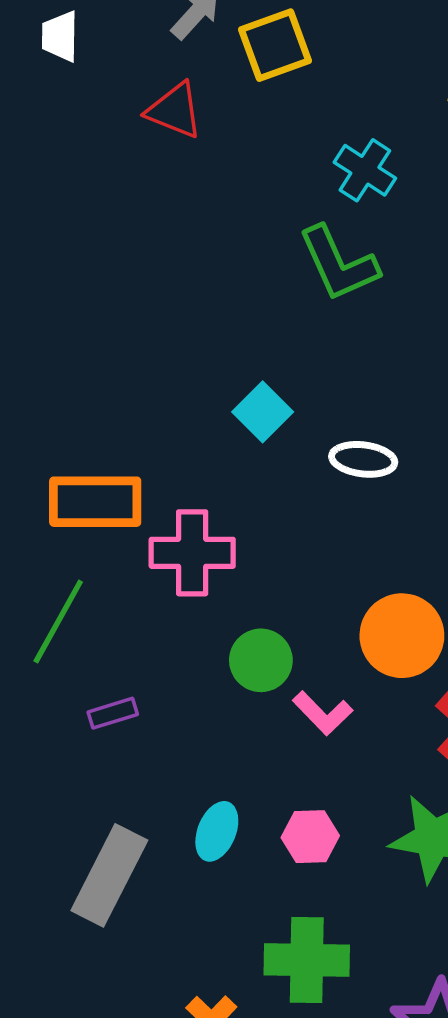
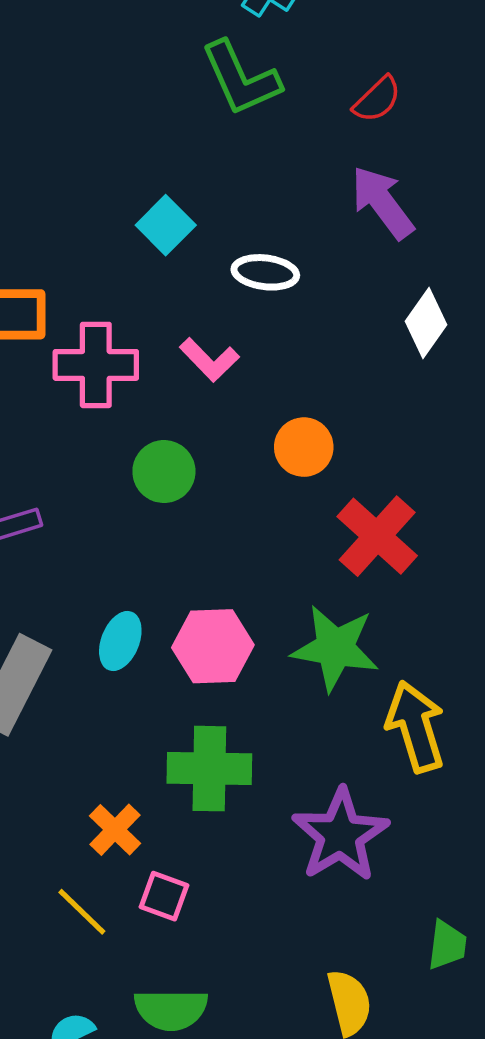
orange circle: (402, 636) -> (304, 447), size x0.7
pink L-shape: (323, 713) -> (209, 360), moved
pink hexagon: (310, 837) -> (213, 646), size x1.4

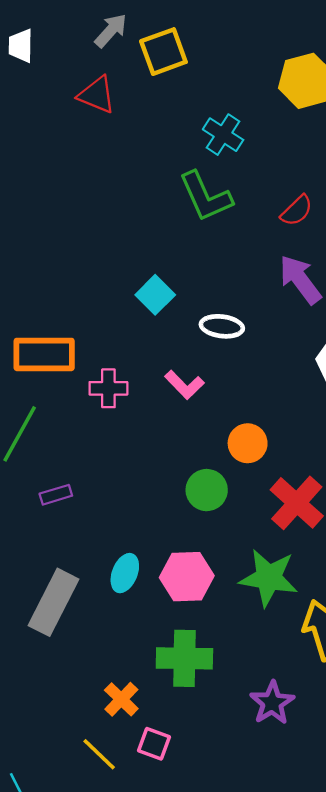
pink cross: (96, 365) -> (108, 388), size x0.7
green circle: (164, 472) -> (207, 490), moved
purple star: (340, 835) -> (272, 703), size x0.7

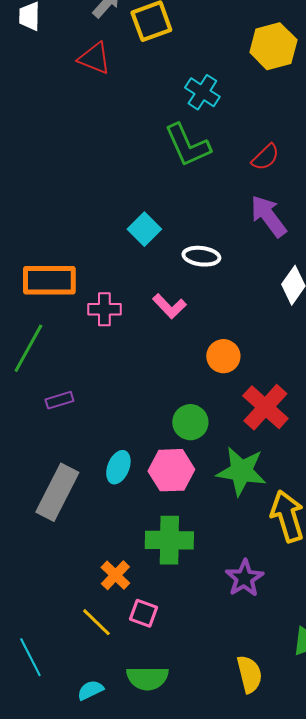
green circle: (207, 490) -> (190, 422), moved

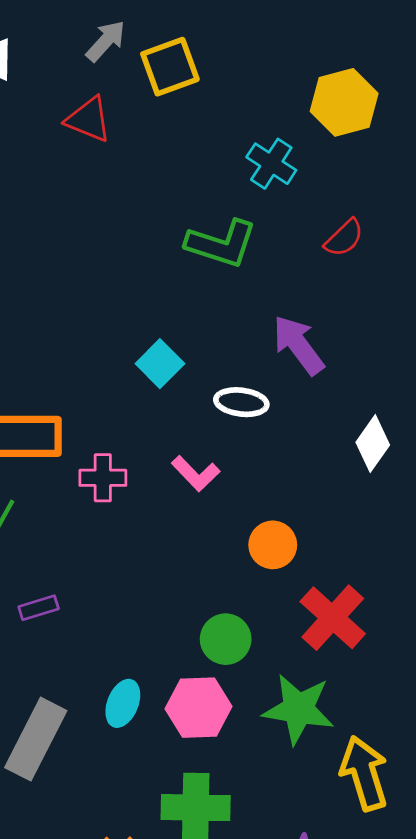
cyan cross: (202, 92) -> (271, 164), moved
green L-shape: (187, 145) -> (221, 244), turned -48
red semicircle: (265, 157) -> (344, 238), moved
purple arrow: (268, 216) -> (298, 345), moved

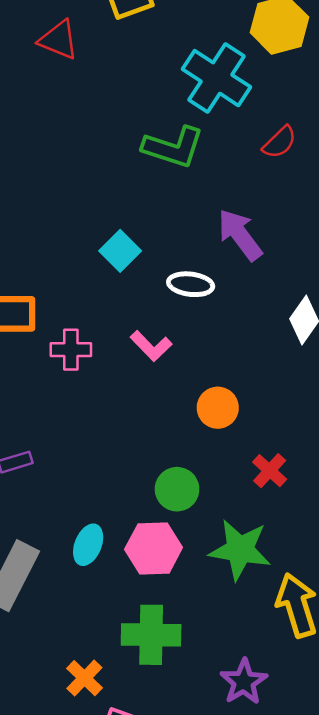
cyan cross: (271, 164) -> (217, 78), size x1.6
red cross: (333, 618) -> (270, 471), size x0.6

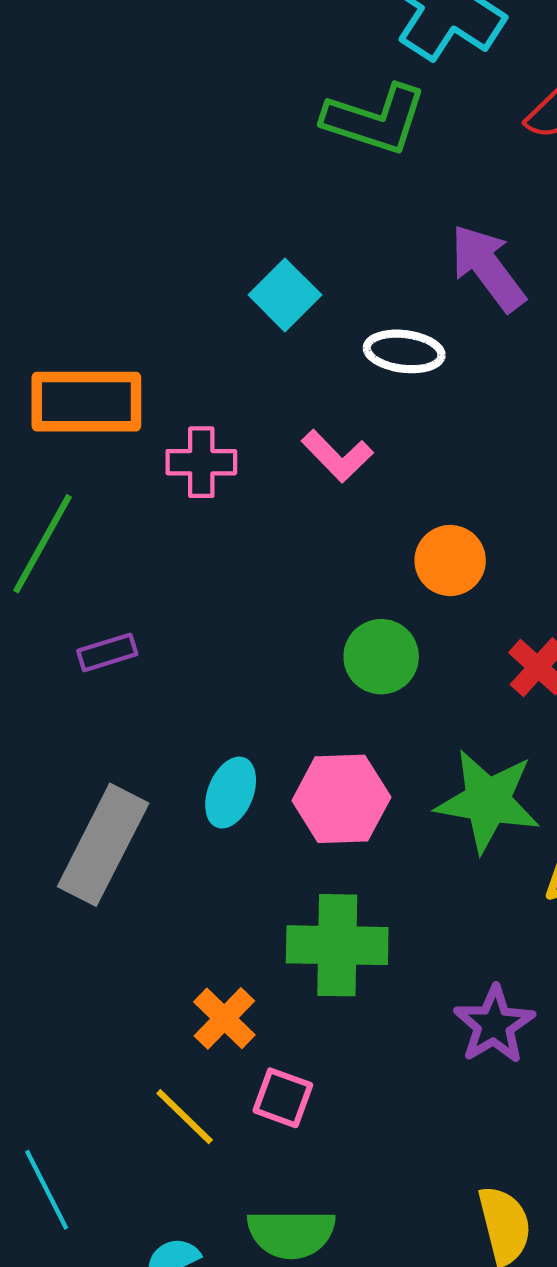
green circle: (177, 489) -> (381, 657), moved

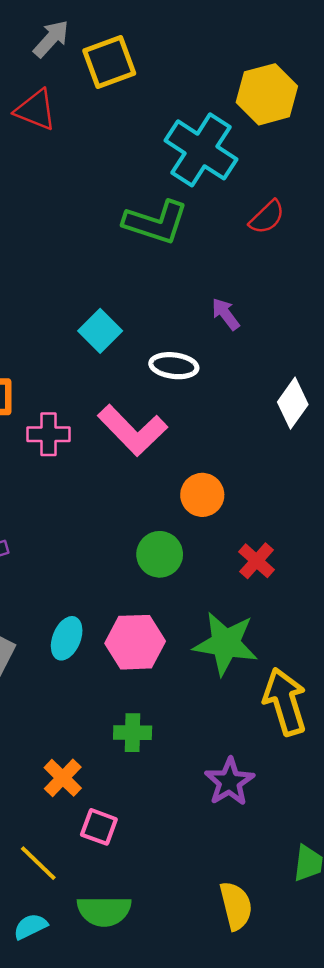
purple arrow: (488, 268) -> (226, 314), size x0.6
pink L-shape: (337, 456) -> (133, 430), size x1.6
green cross: (337, 945) -> (133, 733), size x0.6
yellow line: (185, 1117) -> (38, 863), moved

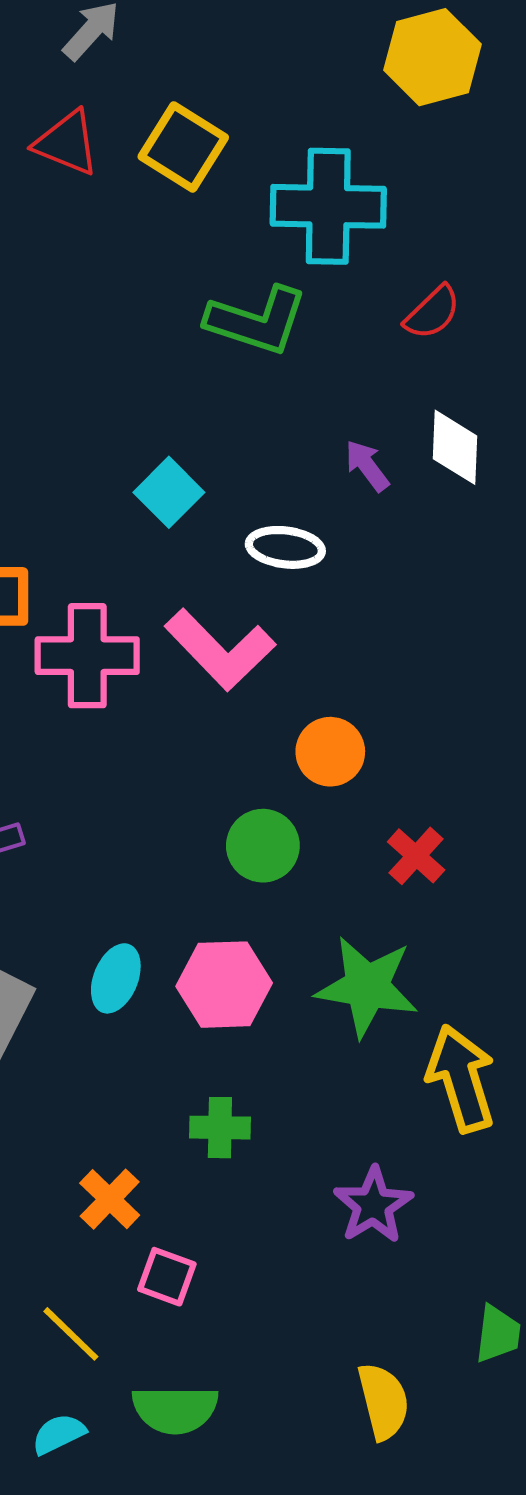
yellow square: (109, 62) -> (183, 147), moved, turned -38
yellow hexagon: (267, 94) -> (432, 57), moved
cyan cross: (201, 150) -> (328, 206), turned -32
white diamond: (293, 403) -> (455, 447), moved, turned -33
pink cross: (49, 434) -> (87, 656), size x1.5

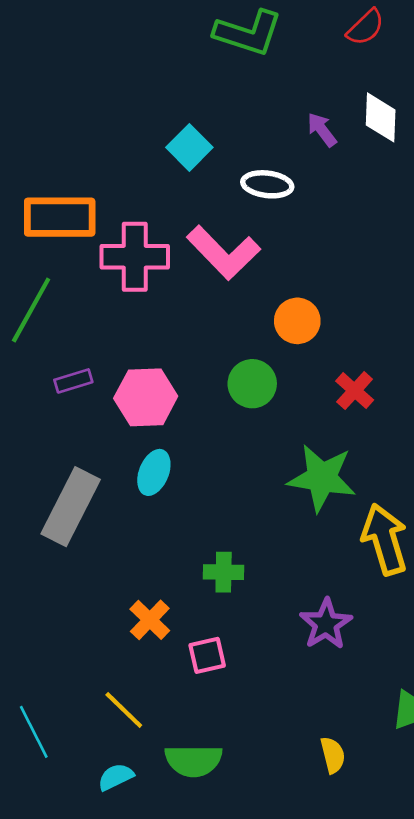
pink hexagon: (224, 985) -> (146, 397), moved
pink square: (167, 1277) -> (207, 655), moved, turned -33
yellow semicircle: (383, 1401) -> (333, 755), size x0.7

